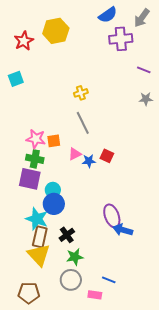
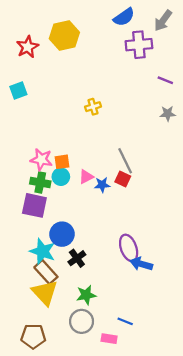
gray line: (83, 123) -> (125, 161), moved
cyan circle: (53, 190) -> (61, 177), moved
black cross: (67, 235) -> (77, 258), moved
brown rectangle: (40, 237) -> (46, 272), turned -55

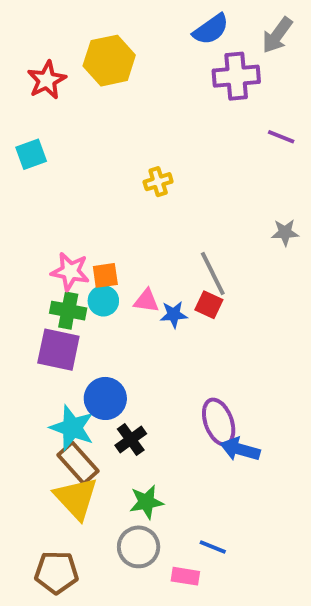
gray star: (168, 114) -> (285, 232), moved
pink triangle: (86, 177) -> (146, 301), turned 35

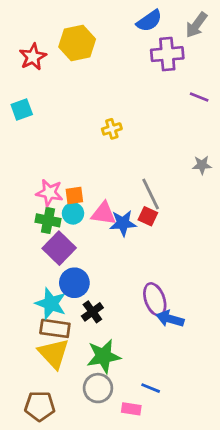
pink triangle: (146, 301) -> (103, 213), size x1.4
blue star: (174, 314) -> (123, 223), size x1.4
purple square: (58, 350) -> (59, 248), moved, turned 32
brown rectangle: (78, 463) -> (55, 328), turned -40
green star: (146, 502) -> (103, 356), size x1.4

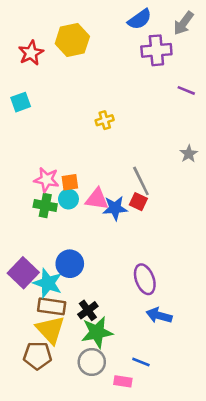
gray star: (202, 165) -> (189, 154), turned -30
purple square: (59, 248) -> (23, 273), moved
black cross: (92, 312) -> (88, 310), moved
blue arrow: (170, 319) -> (159, 315), moved
brown pentagon: (40, 406) -> (37, 356), moved

